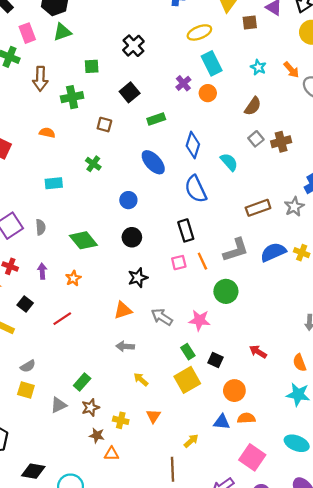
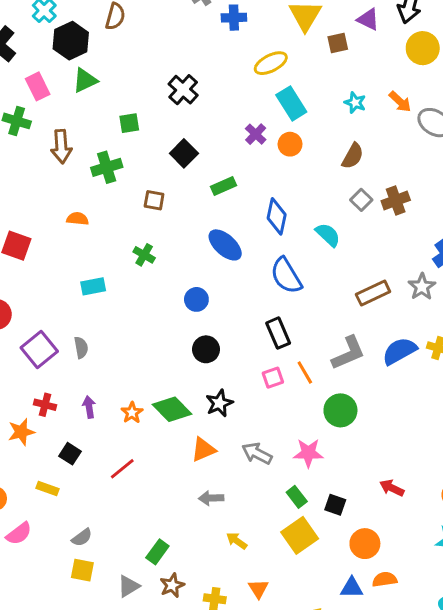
green diamond: (83, 240) -> (172, 409), moved

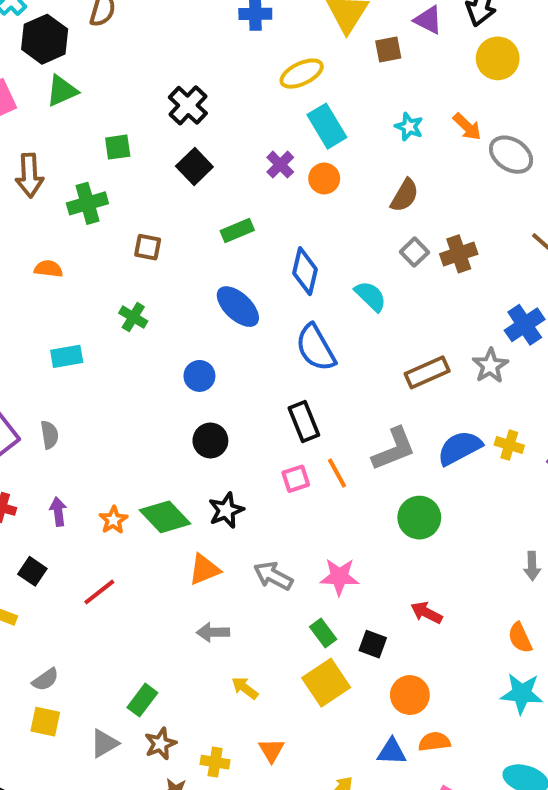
black square: (184, 153) -> (194, 166), moved
green circle: (340, 410) -> (419, 518), moved
red arrow: (392, 488) -> (426, 613), moved

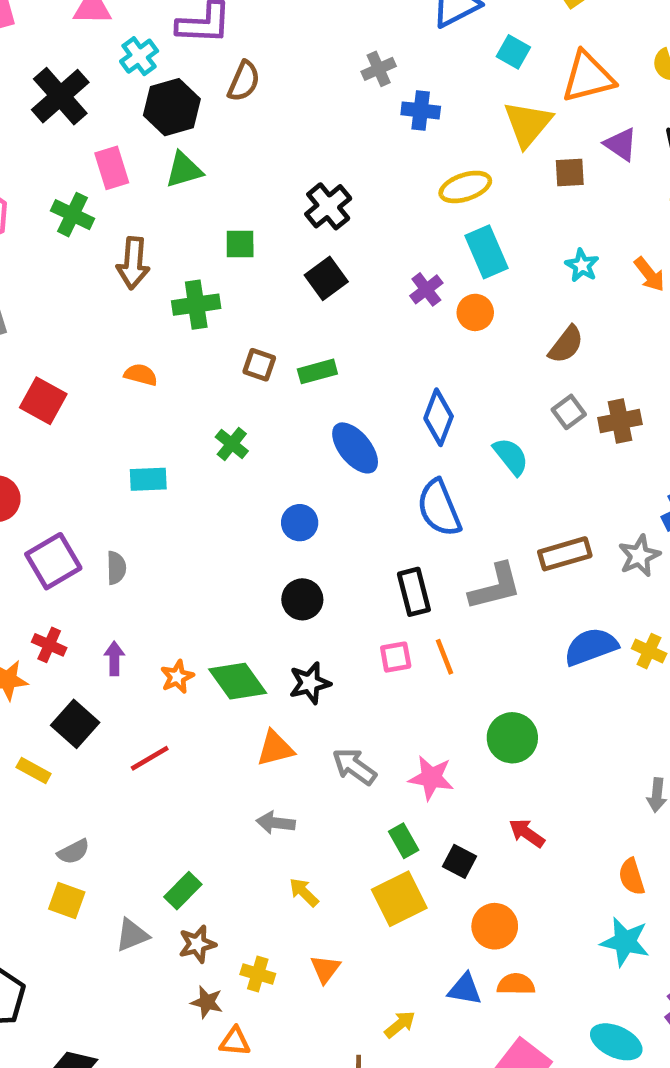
green rectangle: (237, 231) -> (317, 371), moved
gray L-shape: (394, 449) -> (495, 587), moved
green circle: (419, 518) -> (512, 738), moved
black square: (32, 571) -> (75, 724), size x1.4

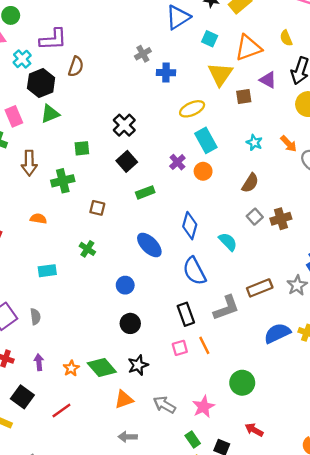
green rectangle: (317, 371) -> (145, 192), moved
pink star: (431, 778) -> (203, 407), turned -30

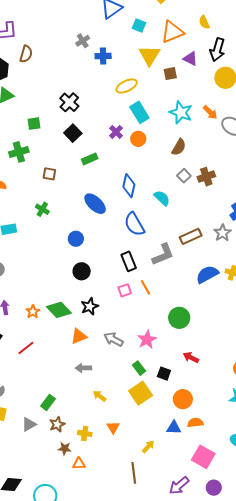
cyan star: (254, 143) -> (181, 112), size x1.6

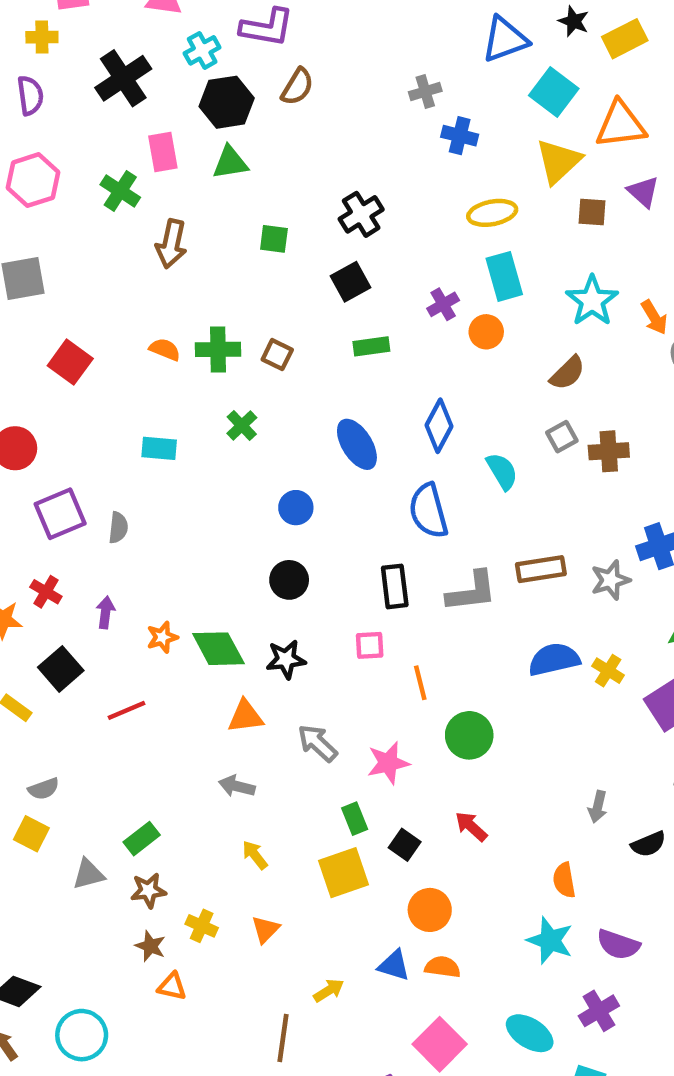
cyan square: (139, 26) -> (554, 92), size x1.5
green cross: (19, 152) -> (218, 349), moved
orange line: (145, 287) -> (420, 683), moved

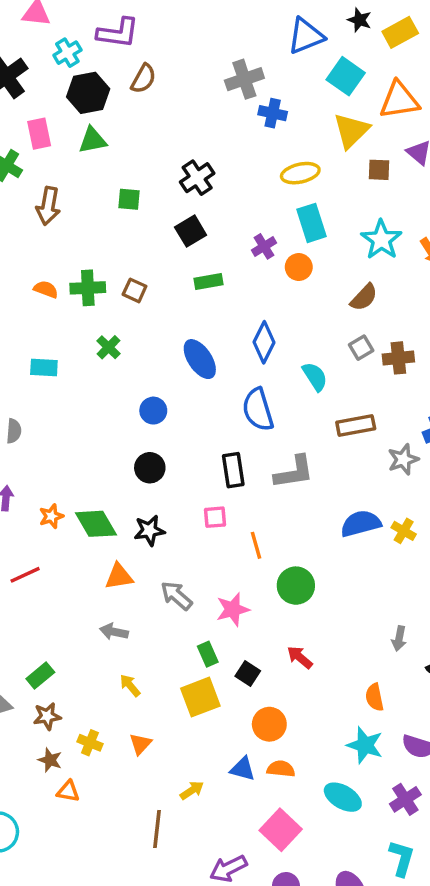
gray cross: (425, 91) -> (244, 79), size x1.5
brown rectangle: (541, 569) -> (356, 426), moved
cyan ellipse: (530, 1033) -> (343, 797), moved

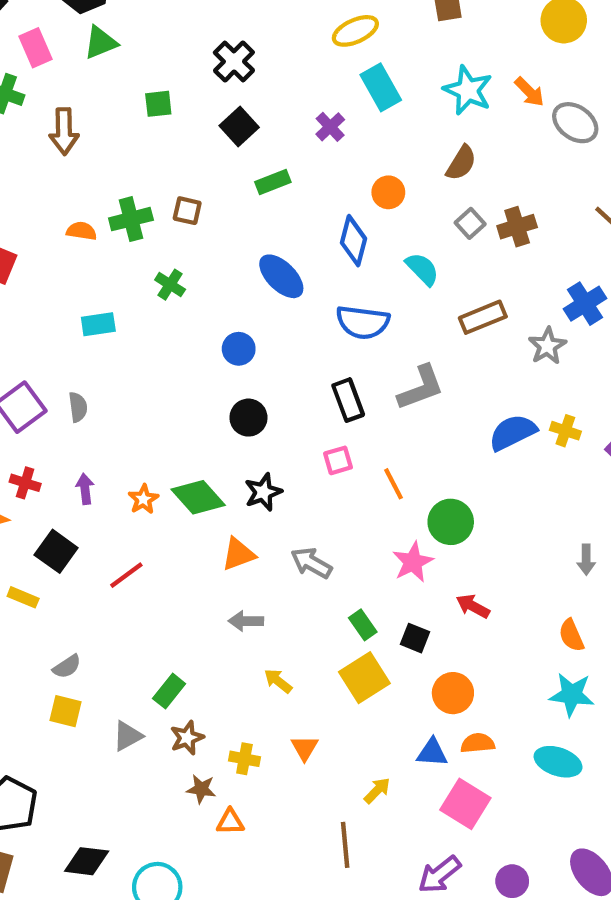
orange circle: (299, 267) -> (388, 192), moved
blue semicircle: (258, 410) -> (363, 322), turned -54
pink star: (233, 609) -> (413, 562), moved
pink square: (281, 830) -> (465, 804), moved

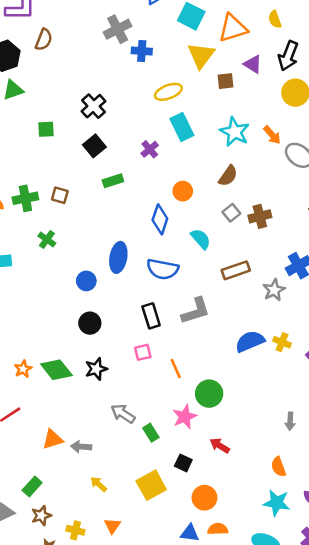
blue ellipse: (281, 276) -> (118, 257), moved, turned 52
orange triangle: (238, 554) -> (53, 439), moved
green rectangle: (363, 625) -> (151, 433), moved

